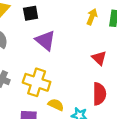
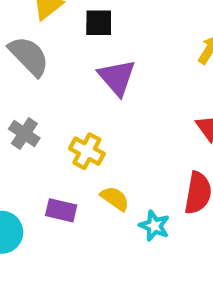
yellow cross: (37, 82) -> (87, 151), size x0.7

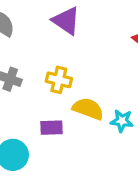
yellow semicircle: (115, 198) -> (88, 109), size x1.4

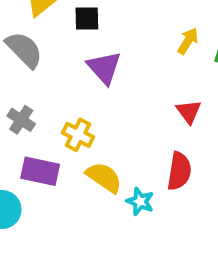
purple rectangle: (52, 128) -> (40, 171), moved, size x1.4

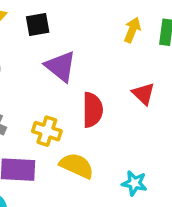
red semicircle: (179, 171) -> (92, 110), moved
cyan star: (140, 201) -> (134, 183), moved

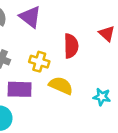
purple triangle: (61, 66) -> (30, 17), moved

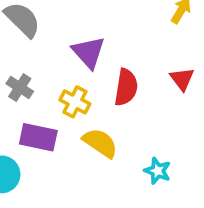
purple triangle: (30, 17) -> (89, 52), moved

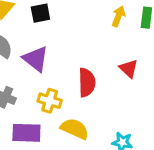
purple triangle: (89, 52) -> (36, 59), moved

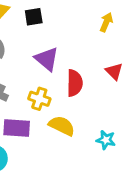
purple triangle: (36, 59) -> (47, 59), moved

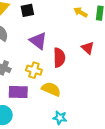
yellow arrow: (106, 22) -> (81, 12), turned -80
cyan star: (106, 140) -> (60, 118), moved

